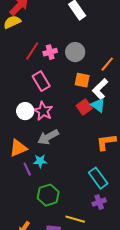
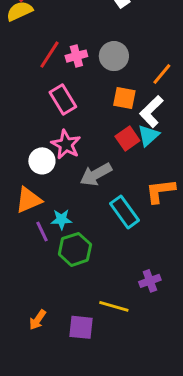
cyan triangle: (98, 105) -> (148, 135), turned 42
white circle: (25, 111) -> (42, 161), moved
gray arrow: (48, 137) -> (96, 174), moved
cyan rectangle: (98, 178) -> (124, 212), moved
green hexagon: (48, 195) -> (75, 249), moved

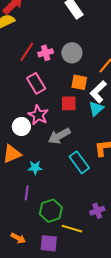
red square: (127, 138) -> (69, 103), moved, turned 35
purple line: (42, 231) -> (27, 193), moved, turned 32
green hexagon: (75, 249) -> (51, 211), moved
orange arrow: (37, 320) -> (18, 238), turned -96

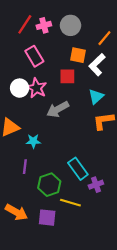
cyan triangle: (96, 109) -> (96, 97), moved
white circle: (21, 127) -> (20, 88), moved
cyan rectangle: (79, 162) -> (78, 169), moved
orange arrow: (18, 238) -> (16, 212), size x1.5

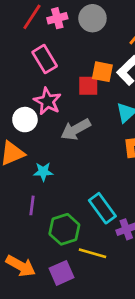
orange square: (78, 55) -> (102, 72), moved
white circle: (20, 88) -> (25, 120), moved
purple square: (47, 218) -> (62, 273), turned -30

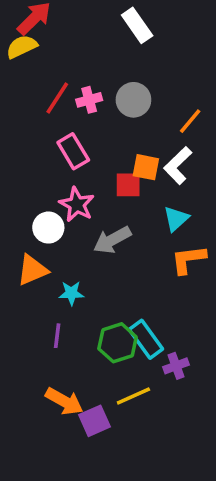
green hexagon: (64, 229) -> (118, 343), moved
yellow line: (92, 253) -> (133, 396), turned -40
orange arrow: (21, 266) -> (64, 401), moved

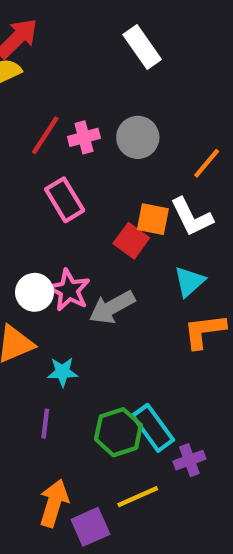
white L-shape: (178, 165) -> (192, 217), turned -72
red square: (128, 185) -> (131, 241), turned 36
pink star: (77, 204) -> (69, 290), moved
orange arrow: (64, 401) -> (54, 503), turned -102

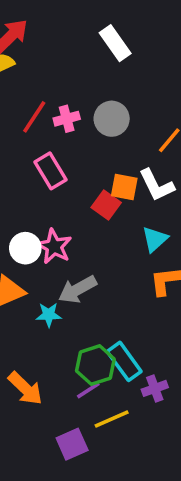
gray arrow: (112, 307) -> (77, 290), moved
purple line: (45, 424) -> (88, 390), moved, turned 50
orange arrow: (54, 503) -> (25, 388), moved, turned 117

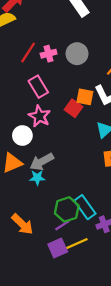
pink star: (54, 246) -> (39, 116), moved
gray arrow: (77, 290) -> (42, 162), moved
purple square: (72, 444) -> (58, 248), moved

